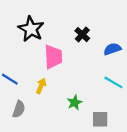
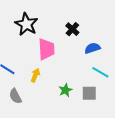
blue semicircle: (112, 49) -> (92, 48), moved
gray semicircle: (19, 109) -> (15, 96), turned 133
gray square: (100, 119) -> (89, 93), moved

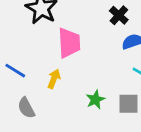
black cross: (72, 29) -> (119, 15), moved

